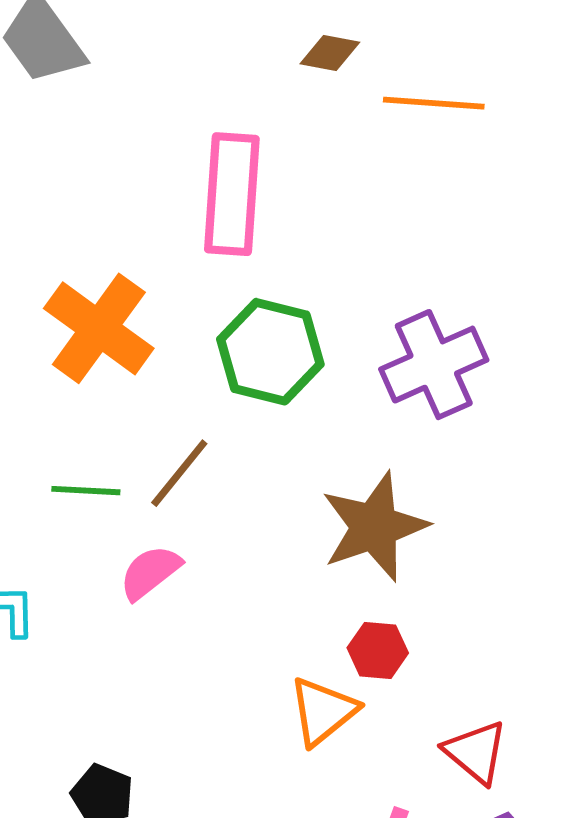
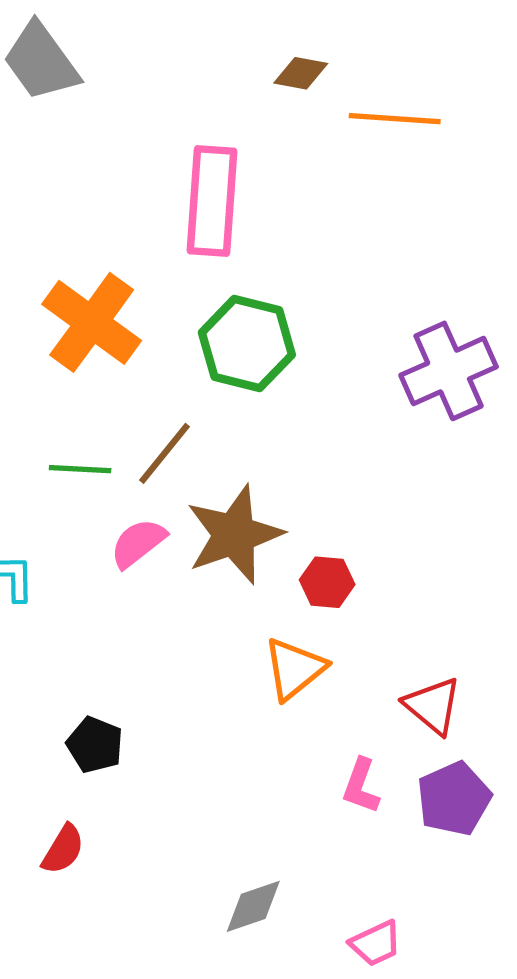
purple cross: (434, 365) -> (449, 371), moved
brown star: (374, 527) -> (234, 535), moved
red hexagon: (378, 650) -> (327, 582), moved

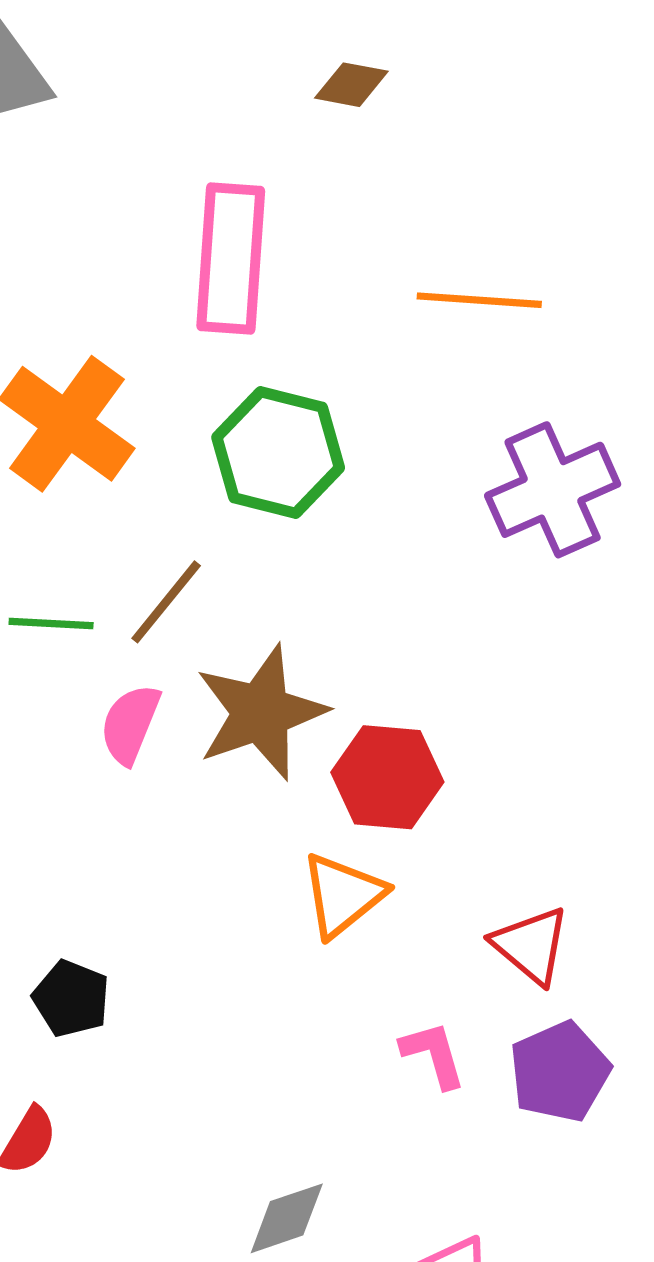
orange line: (395, 119) -> (479, 300), moved
pink semicircle: (138, 543) -> (130, 724), turned -30
red hexagon: (327, 582) -> (387, 777), size x1.5
pink L-shape: (361, 786) -> (433, 1055), turned 144

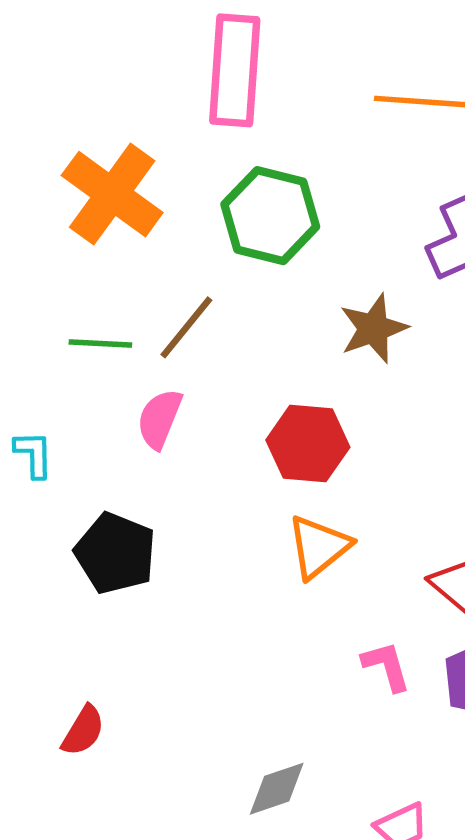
brown star: (261, 713) -> (373, 328), moved, size x0.7
red hexagon: (387, 777) -> (308, 444), moved
black pentagon: (71, 998) -> (115, 553), moved, size x1.4

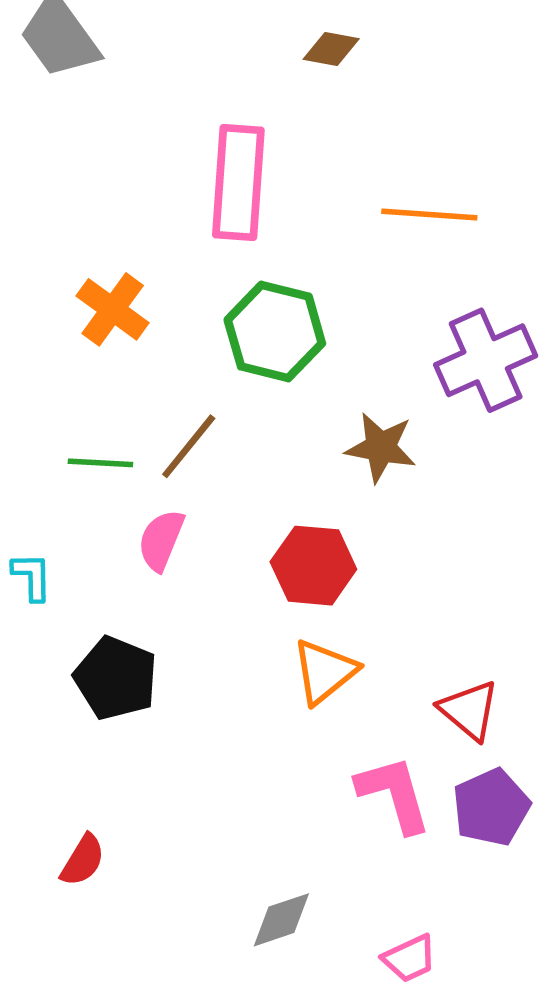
orange cross: (112, 194) -> (113, 309), size x0.7
brown star: (373, 328) -> (381, 447), turned 30
pink L-shape: (386, 666) -> (394, 794), size x1.5

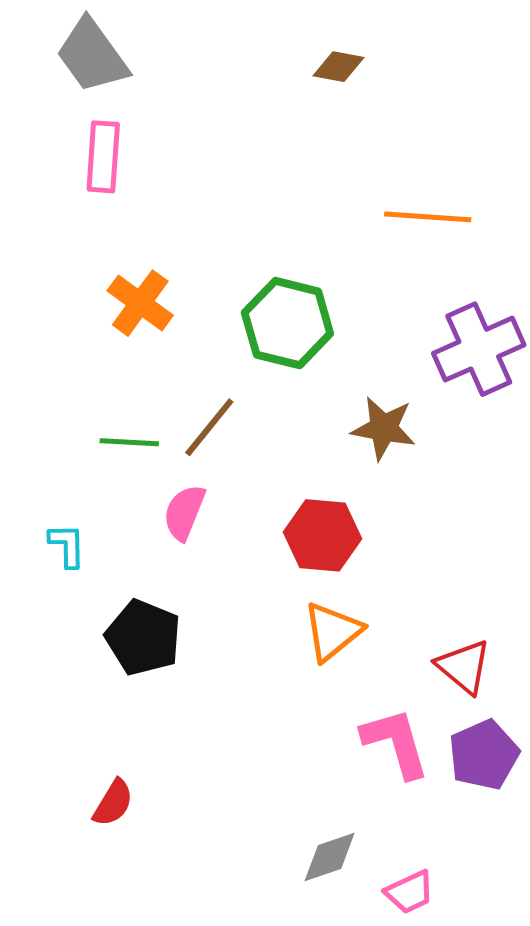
pink rectangle: (238, 183) -> (103, 157), moved, size x0.7
gray diamond: (281, 920) -> (330, 857), moved

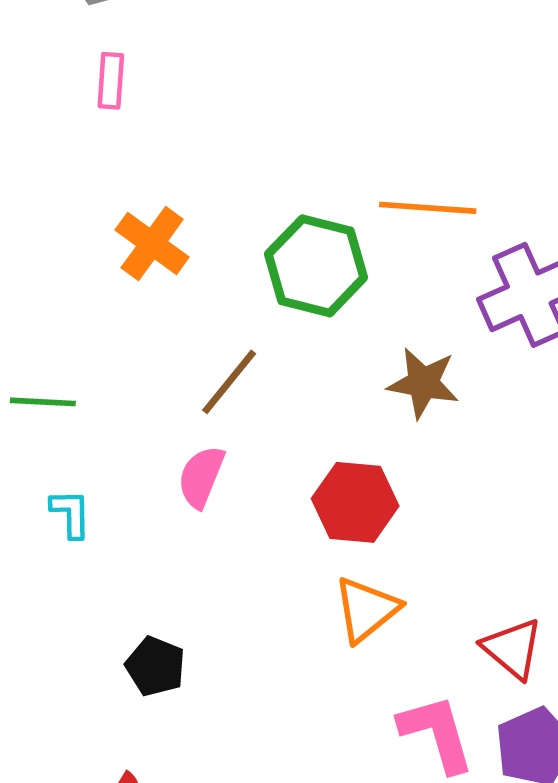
pink rectangle: (103, 157) -> (111, 81), size x0.7
orange line: (428, 217) -> (428, 208), moved
green line: (129, 442) -> (43, 402), moved
black pentagon: (143, 638) -> (155, 666), moved, size x0.7

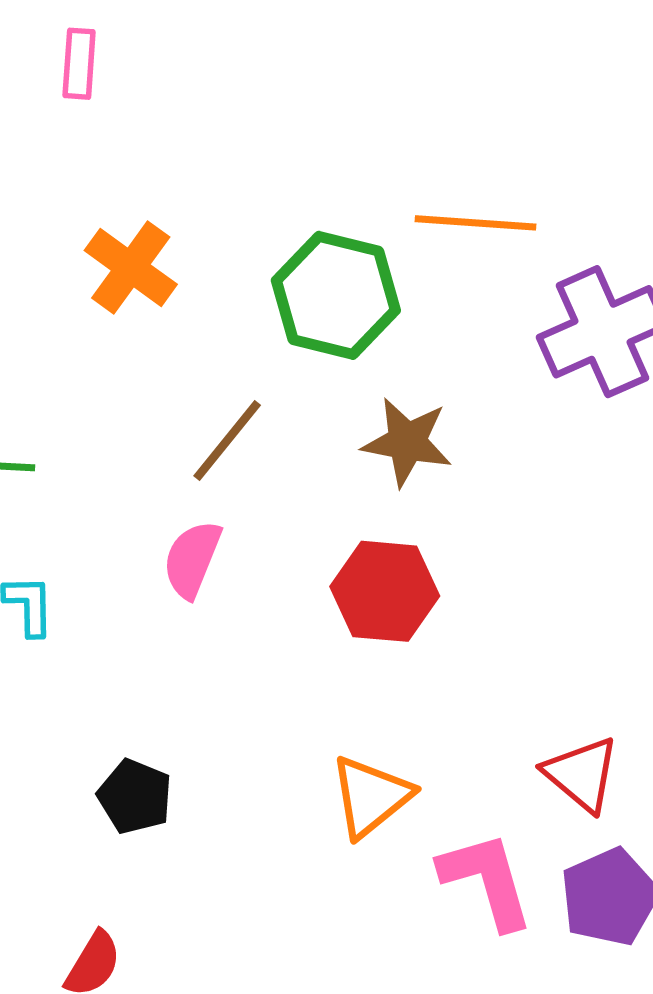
brown star: (423, 383) -> (407, 442), moved
orange triangle: (366, 609) -> (371, 796), moved

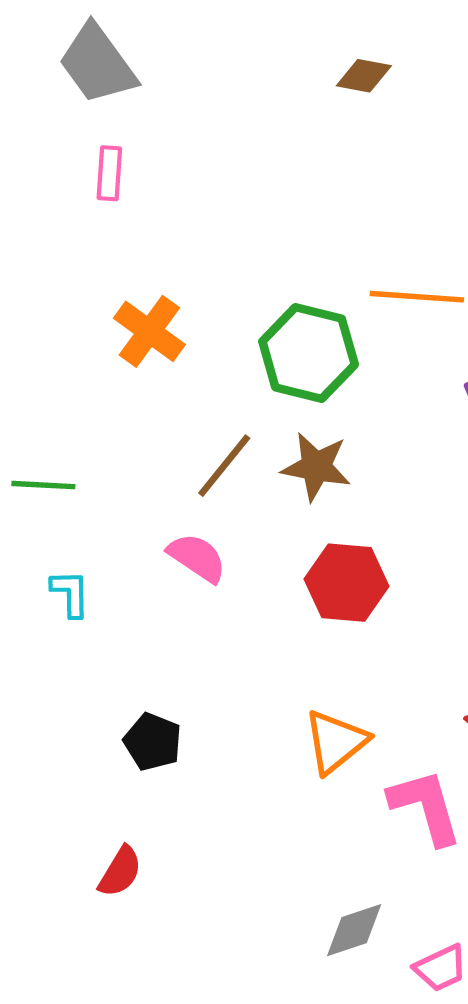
brown star: (407, 442) -> (316, 467), moved
pink semicircle: (192, 559) -> (197, 558), turned 102

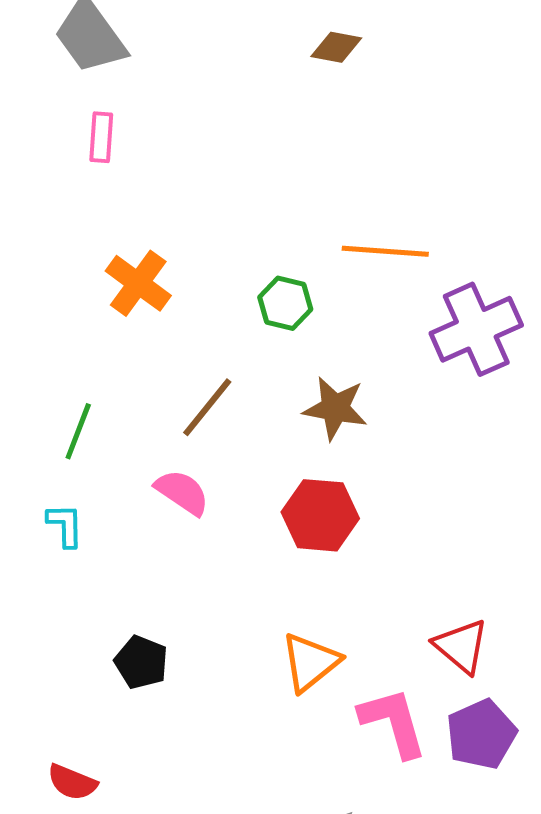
green hexagon: (309, 353) -> (285, 303), size x0.6
brown star: (316, 467) -> (335, 408), moved
green line: (43, 485) -> (78, 431), moved, turned -72
red semicircle: (120, 872) -> (72, 782), moved, turned 81

